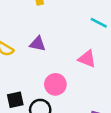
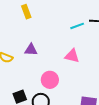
cyan line: (99, 23) -> (77, 26), turned -40

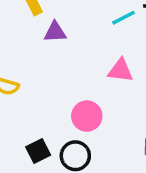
purple triangle: (31, 50) -> (55, 32), moved

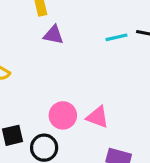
pink triangle: (120, 70) -> (97, 117), moved

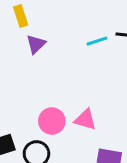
purple triangle: (53, 35) -> (36, 44), turned -50

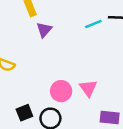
pink triangle: (85, 120) -> (88, 88), turned 42

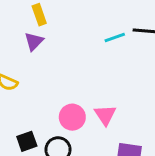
purple triangle: (44, 30) -> (34, 41), moved

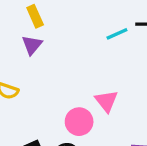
pink triangle: (105, 115) -> (106, 101), moved

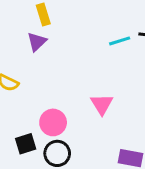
pink circle: (79, 122) -> (53, 122), moved

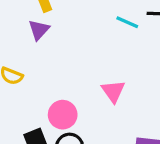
cyan line: (120, 41) -> (127, 22), turned 45

